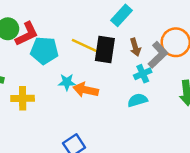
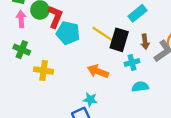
red L-shape: (27, 34) -> (55, 17), turned -50
cyan cross: (143, 74) -> (132, 63), moved
cyan star: (67, 82) -> (90, 100), moved

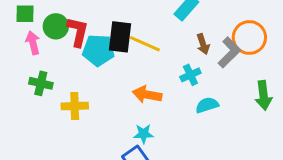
black rectangle: (119, 40) -> (120, 37), moved

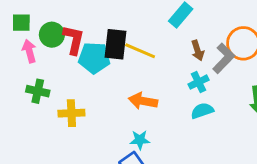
cyan cross: (190, 75) -> (199, 82), moved

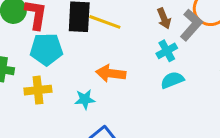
cyan pentagon: (94, 58) -> (46, 49), moved
cyan star: (140, 140) -> (85, 99), moved

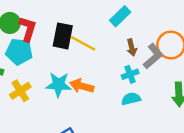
cyan pentagon: (46, 49) -> (19, 52), moved
yellow cross: (38, 90) -> (20, 91), turned -35
cyan star: (85, 99) -> (59, 85), moved, size x1.5

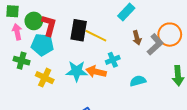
cyan cross: (130, 74) -> (113, 60), moved
yellow cross: (20, 91) -> (45, 78), turned -30

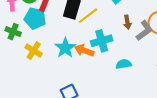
yellow line: (96, 36) -> (88, 16), turned -70
cyan cross: (113, 60) -> (102, 41), size x1.5
cyan star: (77, 71) -> (65, 48), turned 30

